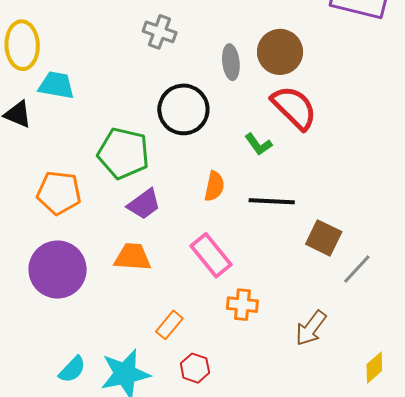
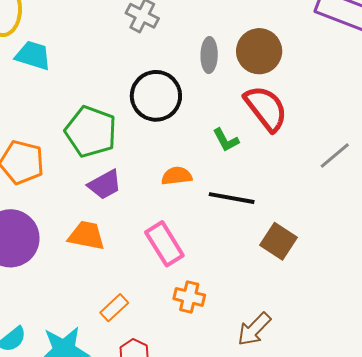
orange semicircle: (214, 186) -> (177, 176), turned -116
gray line: (357, 269) -> (335, 155), moved

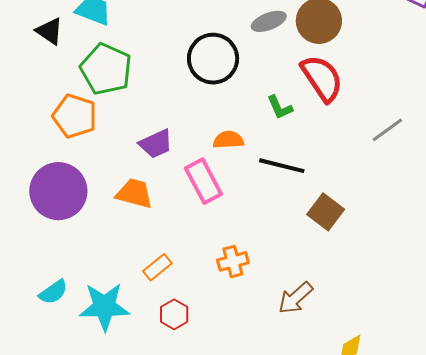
gray ellipse: (209, 55) -> (269, 21), turned 64
green pentagon: (91, 132) -> (106, 69), moved
pink rectangle: (164, 244) -> (203, 181), moved
orange cross: (189, 297) -> (233, 261), turned -32

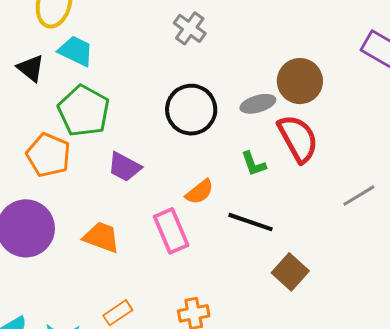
gray ellipse: (269, 21) -> (258, 104), moved
orange semicircle: (228, 140) -> (200, 192), turned 140
purple trapezoid: (156, 144) -> (124, 167), moved, turned 48

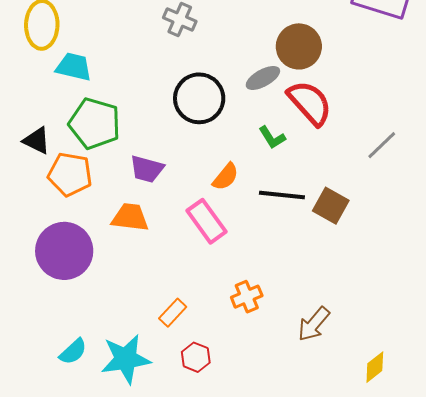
black triangle: (31, 68) -> (37, 141), moved
orange trapezoid: (101, 237) -> (130, 217), moved
brown square: (290, 272) -> (331, 206), moved

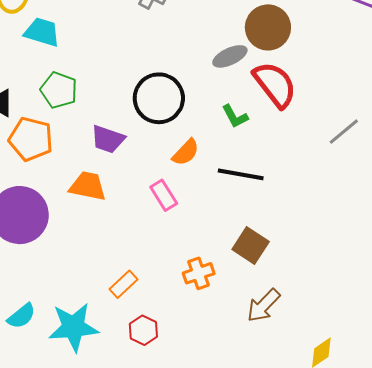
black circle: (199, 98) -> (159, 98), moved
green pentagon: (95, 124) -> (59, 90), size x0.7
brown square: (331, 206) -> (251, 245), moved
pink rectangle: (207, 221) -> (164, 195), size x0.7

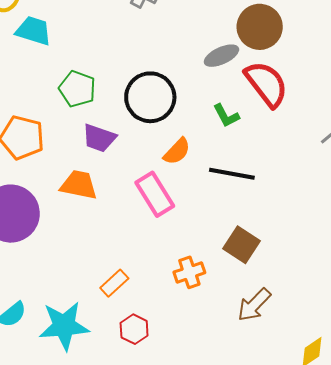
green pentagon: (59, 90) -> (77, 89), moved
pink rectangle: (164, 195) -> (155, 194), size x1.4

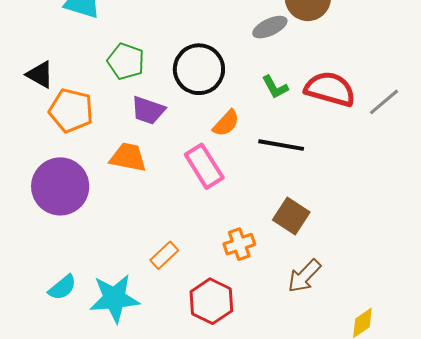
red semicircle: (266, 84) -> (330, 89), moved, turned -36
red hexagon: (134, 329) -> (211, 301), moved, size x1.5

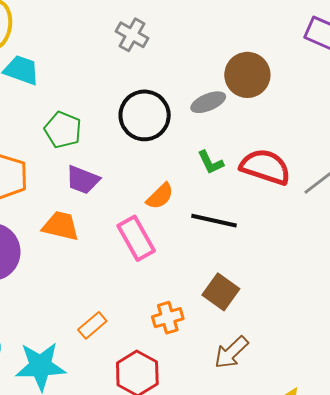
black circle: (199, 69) -> (145, 115), moved

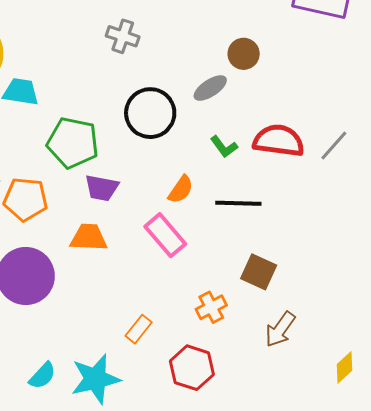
brown circle: (247, 75) -> (244, 54), size x0.7
green pentagon: (63, 130) -> (73, 143), size x1.4

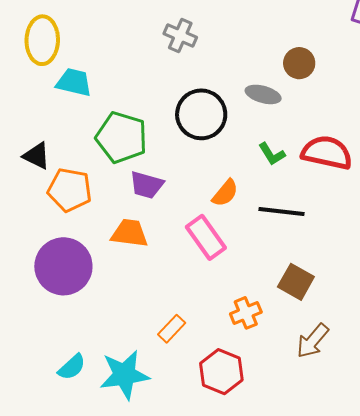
gray ellipse: (210, 88) -> (263, 94), turned 44

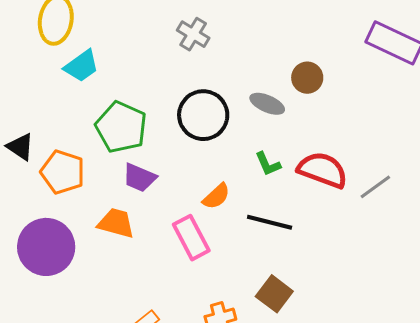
cyan trapezoid: (74, 82) -> (81, 66), turned 123
black triangle: (36, 156) -> (20, 147), moved

